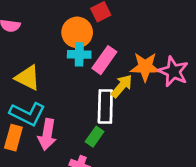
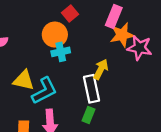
pink rectangle: (104, 60) -> (114, 16), moved
orange star: (145, 67) -> (122, 35), moved
cyan L-shape: (27, 114) -> (44, 91), moved, turned -40

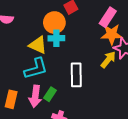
yellow arrow: (101, 69) -> (108, 60), moved
yellow triangle: (24, 80) -> (38, 45), moved
green rectangle: (88, 115) -> (50, 94), moved

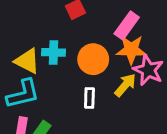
orange circle: (54, 23) -> (93, 59), moved
white rectangle: (76, 75) -> (89, 98), moved, size x0.6

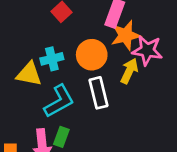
cyan L-shape: (23, 94) -> (59, 101), moved
white rectangle: (89, 98) -> (99, 93), size x1.5

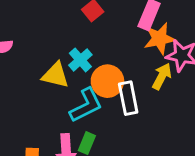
orange circle: (92, 55) -> (107, 81), moved
cyan cross: (52, 59) -> (80, 60), turned -30

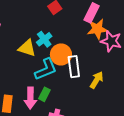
yellow arrow: (162, 76) -> (97, 80), moved

